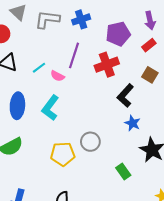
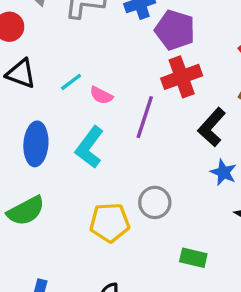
purple pentagon: (118, 34) -> (175, 30), moved, turned 30
purple line: (74, 55) -> (145, 117), moved
green rectangle: (123, 171) -> (193, 258), moved, turned -42

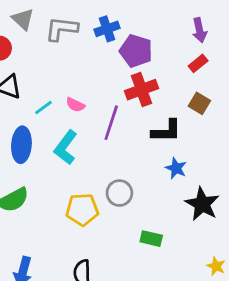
cyan line: (71, 82) -> (44, 107), moved
black L-shape: (212, 127) -> (166, 131), turned -132

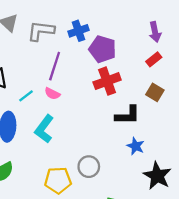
purple line: (111, 123) -> (55, 66), moved

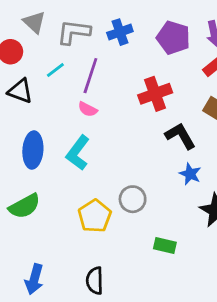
purple pentagon: (102, 49) -> (173, 38), moved
cyan line: (26, 96) -> (55, 70), moved
black L-shape: (128, 115) -> (180, 136), turned -120
yellow pentagon: (58, 180) -> (95, 216), turned -30

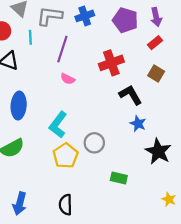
cyan line: (55, 70) -> (30, 37), moved, turned -56
pink semicircle: (88, 109) -> (68, 79), moved
cyan L-shape: (78, 153) -> (58, 125), moved

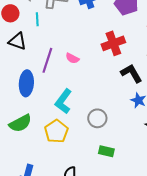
purple line: (62, 49) -> (47, 60), moved
yellow pentagon: (66, 156) -> (56, 131), moved
green rectangle: (119, 178) -> (106, 151), moved

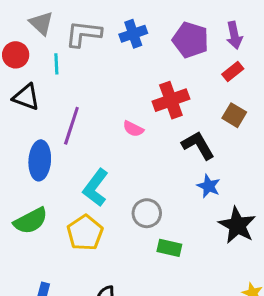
pink semicircle: (72, 58) -> (133, 129), moved
green rectangle: (106, 151) -> (169, 248), moved

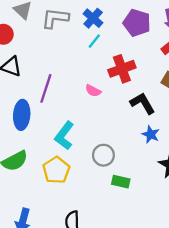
blue cross: (133, 34) -> (93, 18), turned -30
cyan line: (56, 64) -> (94, 41), moved, turned 42

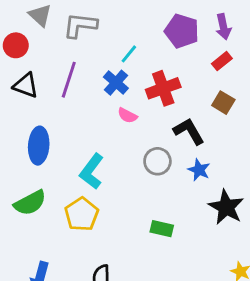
blue cross: (93, 18) -> (116, 83), moved
purple line: (46, 88) -> (69, 80), moved
gray circle: (103, 155) -> (157, 161), moved

